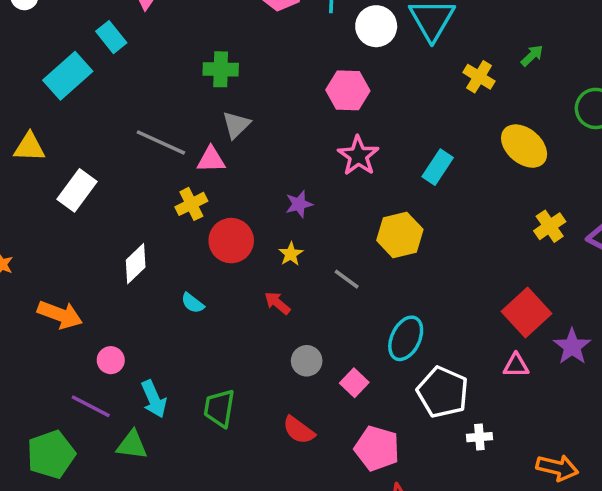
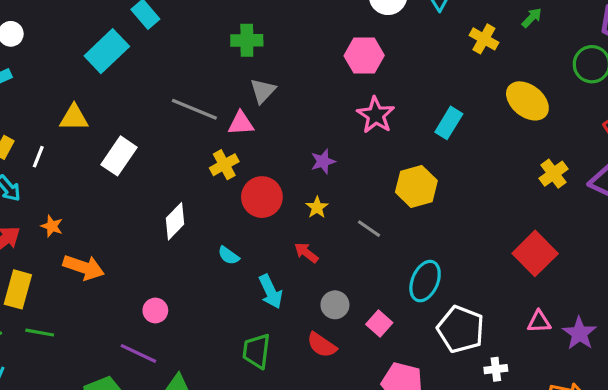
orange arrow: (60, 315) -> (84, 267), moved
purple star: (572, 346) -> (579, 333), moved
pink triangle: (516, 365) -> (539, 322), moved
cyan arrow: (154, 399) -> (271, 292), moved
red semicircle: (299, 430) -> (322, 345), moved

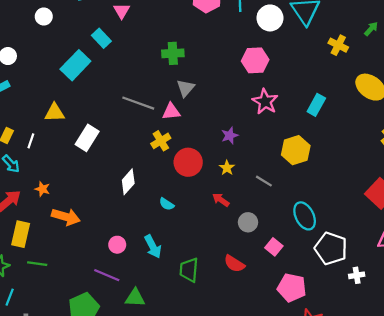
cyan ellipse: (425, 281) -> (305, 216), turned -48
cyan arrow: (271, 292) -> (153, 247), moved
gray circle: (335, 305) -> (248, 222), moved

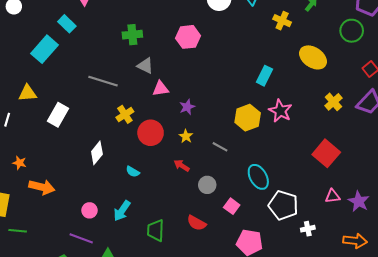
pink hexagon: (255, 60) -> (188, 37), moved
gray triangle: (186, 88) -> (145, 66), turned -42
pink star: (265, 102) -> (280, 111), moved
pink triangle: (171, 111) -> (161, 89), moved
cyan arrow: (153, 247) -> (122, 211), turned 65

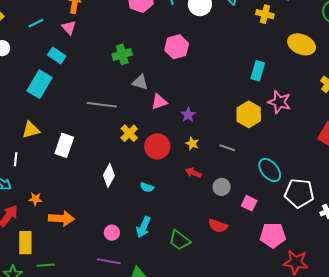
green trapezoid: (156, 230) -> (180, 240), turned -45

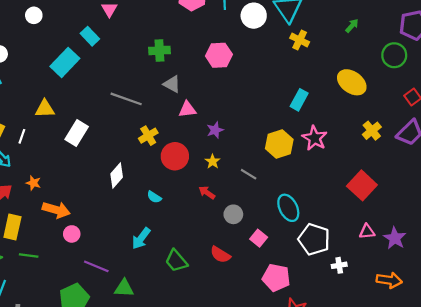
yellow cross: (265, 14) -> (300, 40), moved
pink circle: (112, 233) -> (72, 234), moved

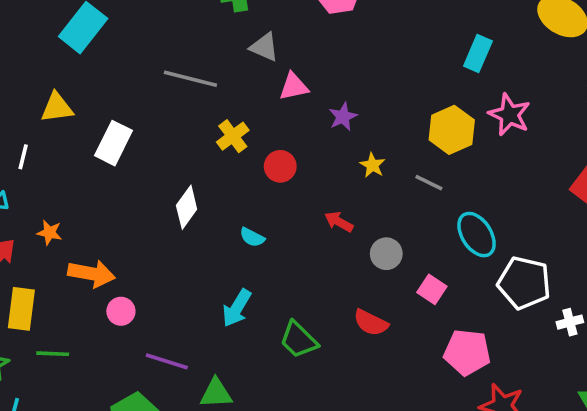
red circle: (175, 156) -> (280, 166), size x0.7
yellow star: (213, 161) -> (373, 165), moved
gray line: (249, 174) -> (429, 183), moved

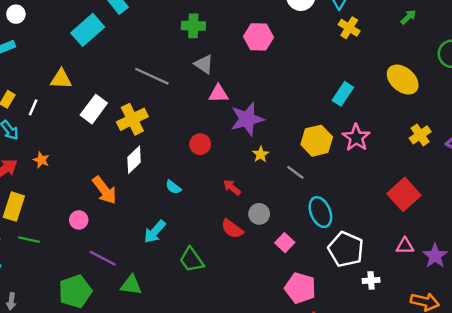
purple star: (343, 117) -> (247, 119), size x1.8
yellow cross: (233, 136) -> (132, 119), moved, size x1.4
orange arrow: (92, 274) -> (104, 190), moved, turned 32
red semicircle: (371, 323) -> (232, 229), moved

